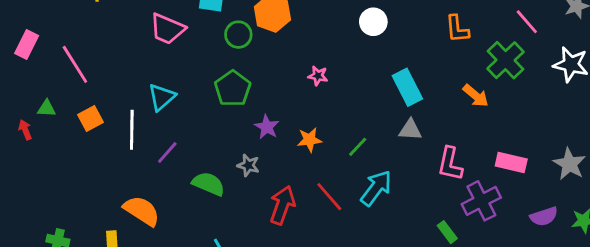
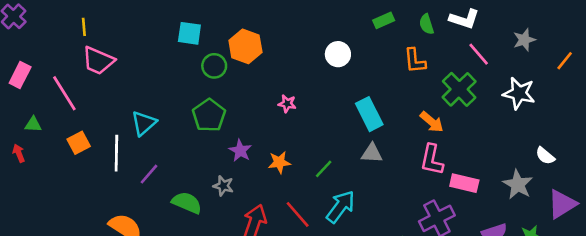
pink trapezoid: (167, 29) -> (98, 61), moved
green triangle: (47, 108) -> (33, 125), moved
pink L-shape: (450, 164) -> (432, 160), moved

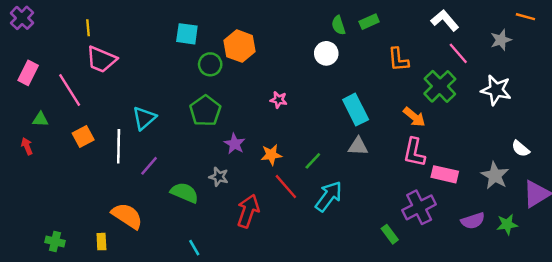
white L-shape: (464, 19) -> (445, 20), turned -148
green semicircle: (427, 24) -> (338, 25), moved
orange line: (565, 61) -> (525, 17), moved, turned 66
red line: (298, 214) -> (286, 187), moved

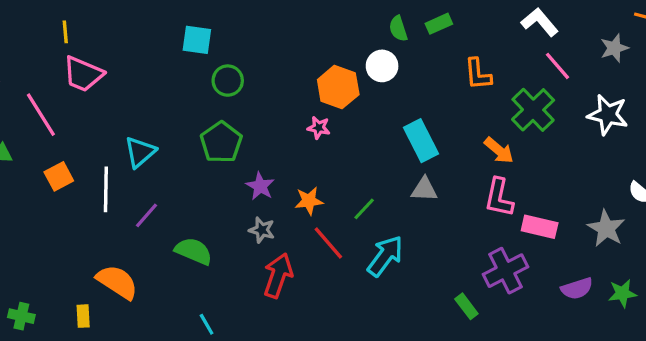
orange hexagon: (239, 46) -> (338, 87), moved
gray star: (219, 177) -> (262, 230), moved

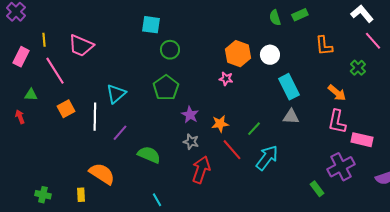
yellow line: (65, 32) -> (44, 40), moved
white circle: (382, 66) -> (270, 55), moved
green cross: (533, 110) -> (358, 68), size x0.6

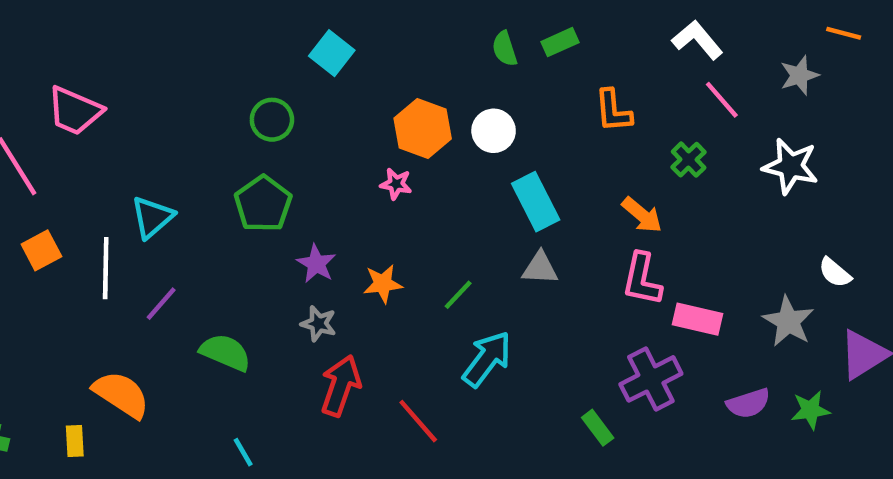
cyan square: (151, 25) -> (332, 53), moved, turned 30
red line: (232, 150) -> (418, 421), moved

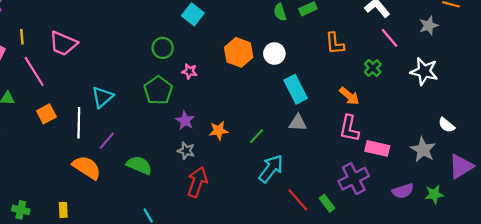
pink star: (396, 184) -> (189, 71), moved
orange semicircle: (121, 394) -> (87, 167), moved
red line: (418, 421) -> (298, 200), moved

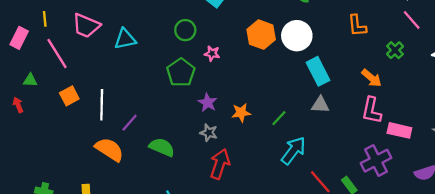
white circle: (274, 54) -> (297, 36), size x1.4
cyan triangle: (102, 97) -> (125, 39), moved, turned 30

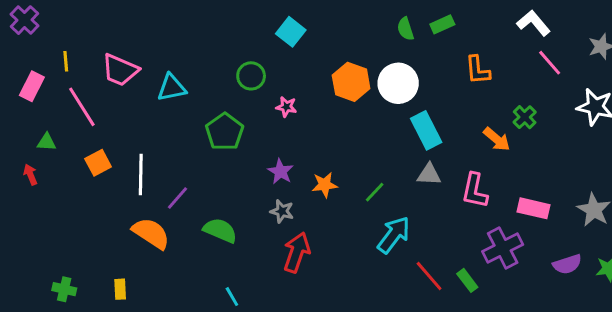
green cross: (395, 50) -> (525, 117), moved
green pentagon: (181, 72) -> (225, 132), moved
pink L-shape: (372, 110) -> (475, 191), moved

